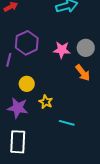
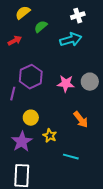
orange arrow: (83, 73) -> (81, 120), moved
purple star: (18, 108) -> (22, 142), turned 30

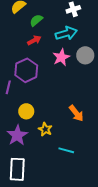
red arrow: (15, 41) -> (34, 40), moved
gray circle: (90, 82) -> (85, 55), moved
pink star: (66, 84) -> (61, 57), moved, turned -30

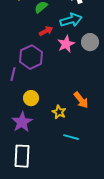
red arrow: (34, 40) -> (46, 31), moved
yellow star: (45, 129) -> (59, 112), moved

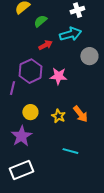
pink star: (66, 44) -> (58, 76), moved, turned 30
yellow star: (59, 112) -> (58, 116), moved
white rectangle: (22, 156) -> (21, 170), turned 65

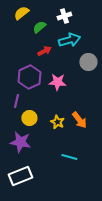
white cross: (77, 10) -> (64, 16), moved
purple line: (12, 88) -> (16, 101), moved
purple star: (21, 136) -> (20, 142), turned -30

